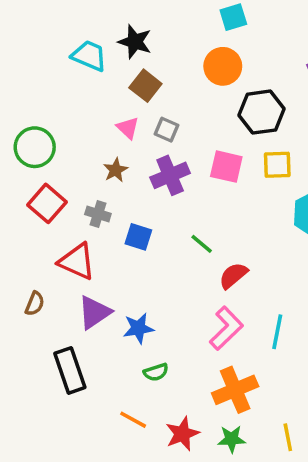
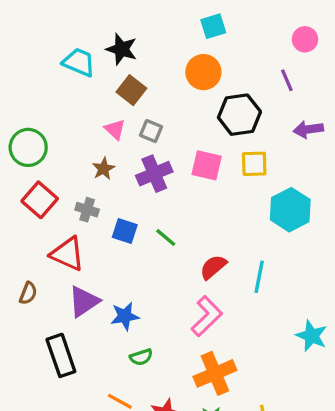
green line: (202, 244) -> (166, 238), moved
cyan line: (277, 332) -> (259, 277), moved

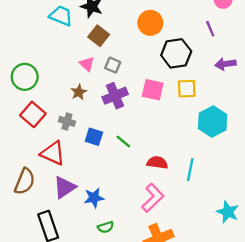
red semicircle: (213, 267) -> (157, 163), turned 48
brown semicircle: (28, 293) -> (25, 181), size x1.6

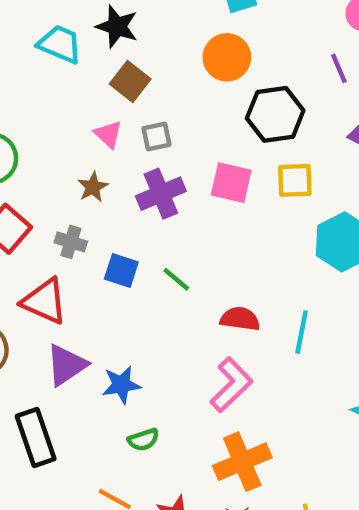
gray square: (113, 65) -> (157, 136), turned -35

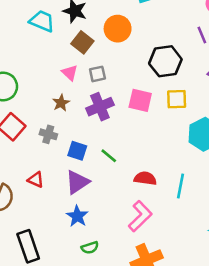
orange circle: (227, 57) -> (118, 29), moved
red triangle: (44, 301) -> (36, 180), moved, size x0.6
purple triangle: (66, 365) -> (77, 182), moved
blue star: (121, 385) -> (77, 216), turned -30

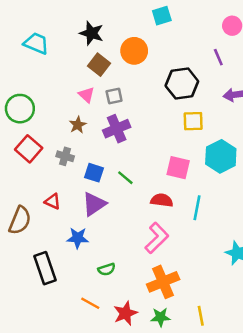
cyan trapezoid: (42, 21) -> (36, 43), moved
pink square: (140, 100) -> (178, 168), moved
blue star: (77, 216) -> (78, 238), moved, turned -30

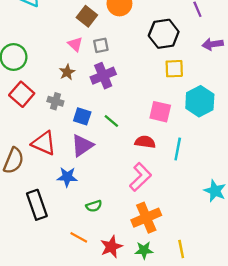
red triangle: (53, 202) -> (44, 143), size x1.6

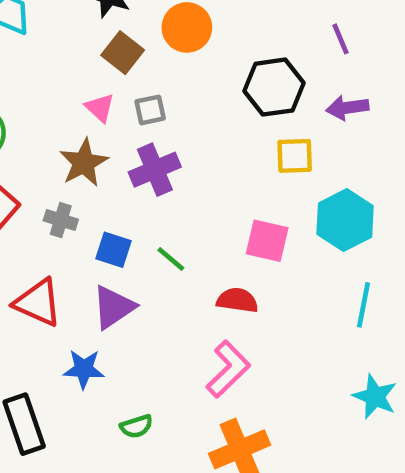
purple arrow: (213, 44) -> (347, 108), moved
brown star: (67, 72) -> (84, 163), size x1.5
cyan line: (178, 149) -> (363, 305), moved

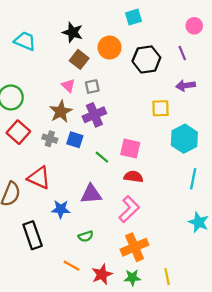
black hexagon: (274, 87) -> (146, 59), moved
pink square: (267, 241) -> (130, 148), moved
blue square: (114, 250) -> (75, 140), moved
purple triangle: (114, 307) -> (91, 194), moved, turned 30

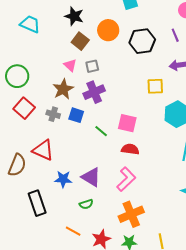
purple triangle: (91, 194) -> (91, 177), moved, turned 35

